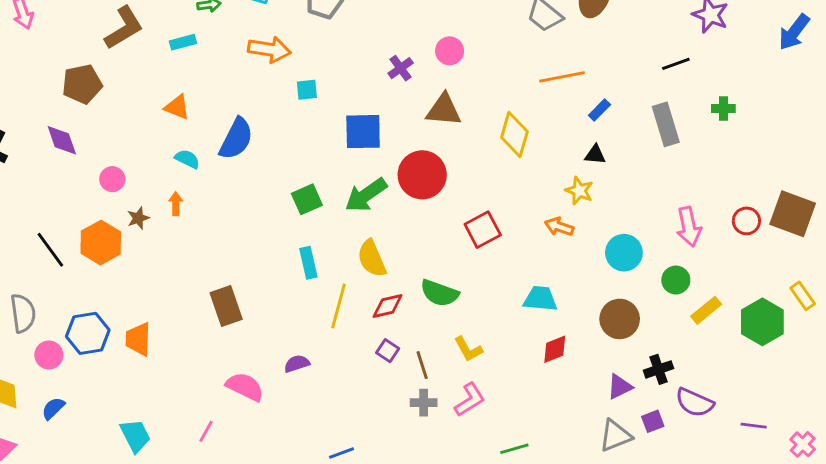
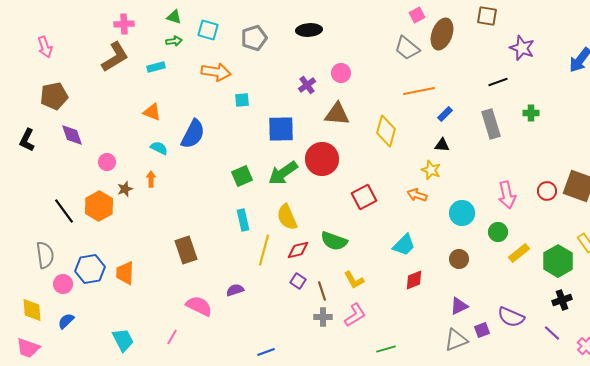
brown pentagon: (82, 84) -> (54, 96), moved
cyan trapezoid: (540, 299) -> (404, 245), turned 130
brown circle: (620, 319) -> (459, 259), size x0.7
black cross: (659, 369) -> (562, 300), moved
purple line: (754, 426) -> (552, 333), turned 36

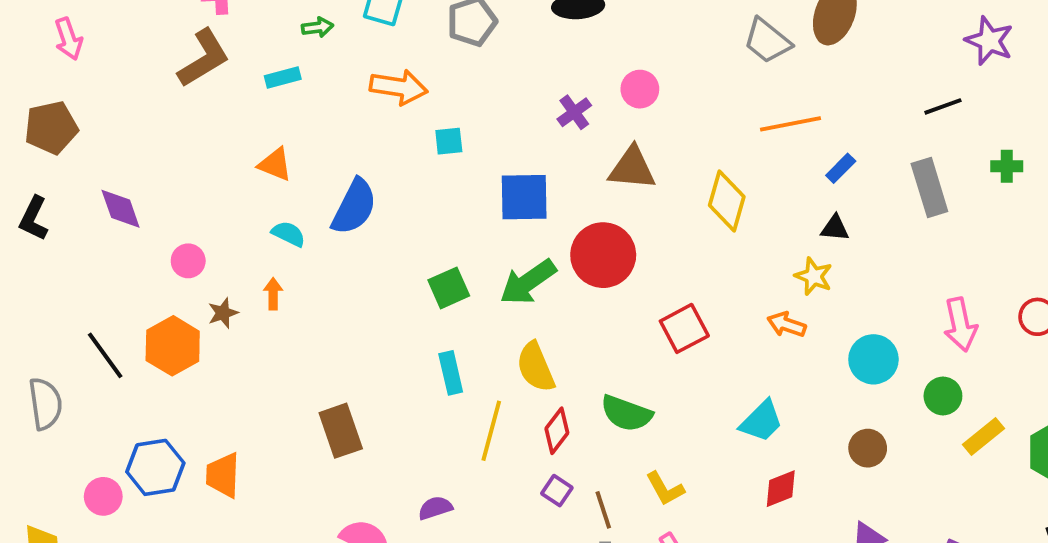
brown pentagon: (54, 96) -> (51, 128), moved
red diamond: (298, 250) -> (557, 431), turned -40
gray semicircle: (45, 255) -> (45, 404), moved

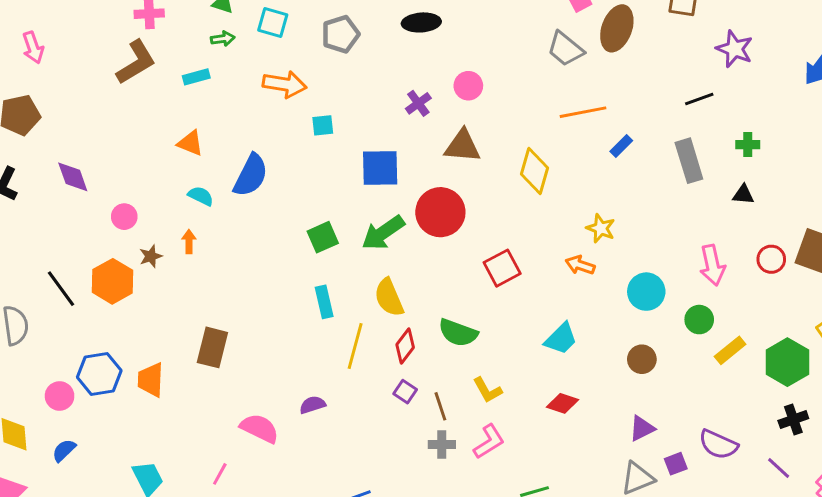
black triangle: (835, 228) -> (743, 195), moved
brown rectangle: (341, 431) -> (212, 347), moved, turned 33
red diamond: (781, 489) -> (562, 403), moved, turned 40

